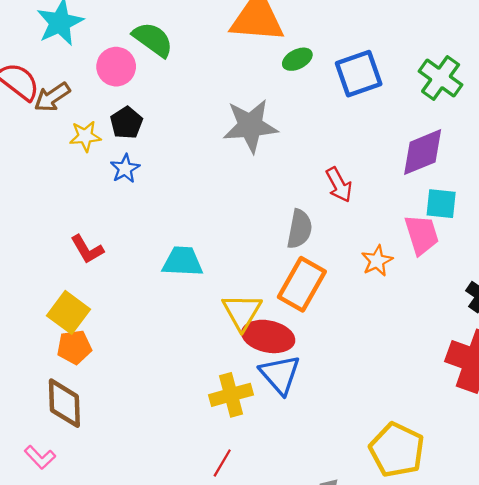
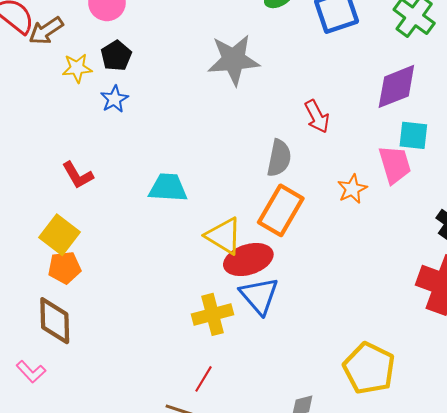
yellow triangle: (242, 312) -> (224, 236), turned -30
red ellipse: (268, 336) -> (248, 260), turned -30

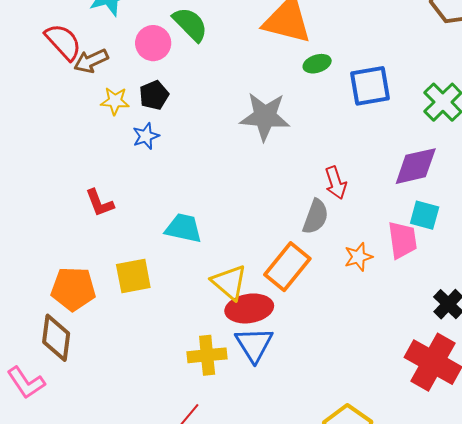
gray semicircle: (279, 158) -> (316, 217), moved
yellow square: (59, 235) -> (133, 276), moved, turned 33
orange pentagon: (64, 268) -> (73, 289), size x1.4
pink L-shape: (31, 372) -> (26, 383), size x1.4

